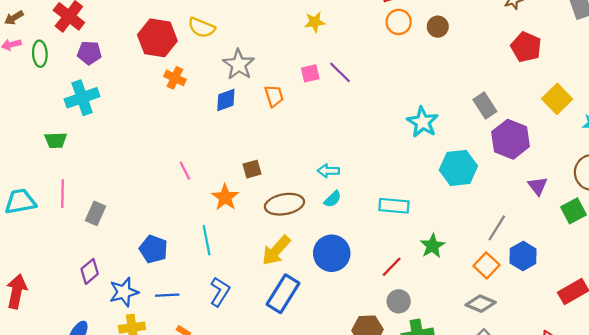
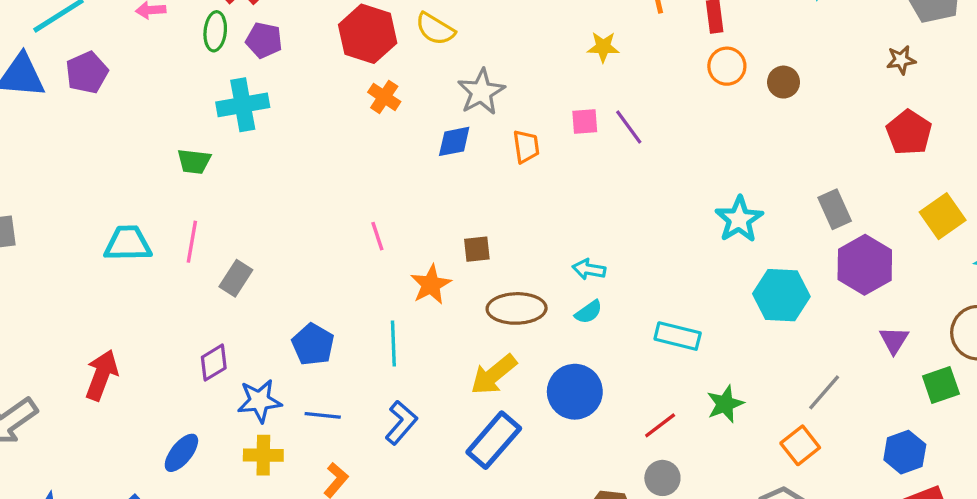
green ellipse: (40, 54) -> (215, 31), moved
blue hexagon: (523, 256) -> (905, 452), moved

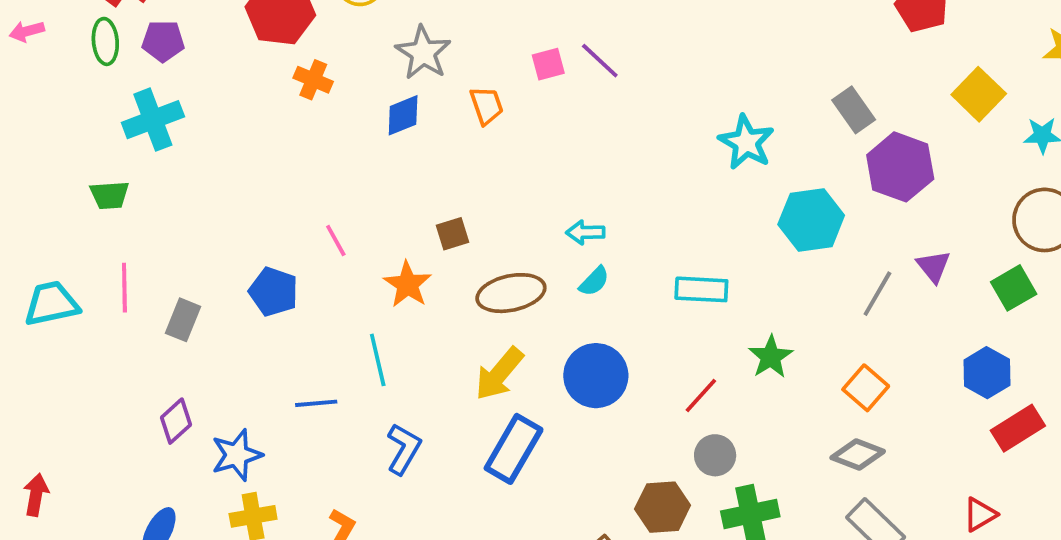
purple triangle: (894, 340) -> (933, 266), moved
blue pentagon: (313, 344) -> (274, 292), moved
red arrow: (102, 375) -> (36, 495), moved, size x0.7
gray line: (824, 392) -> (877, 294), moved
blue line: (323, 415) -> (316, 403), moved

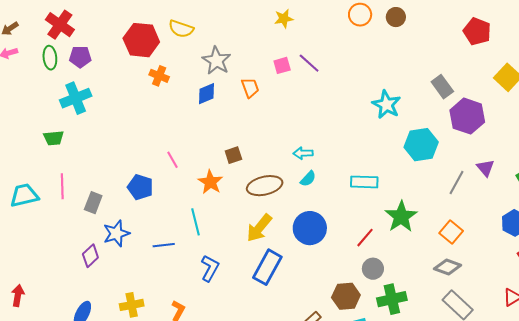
green star: (771, 357) -> (401, 217), size x1.4
blue star: (237, 455) -> (116, 233), moved

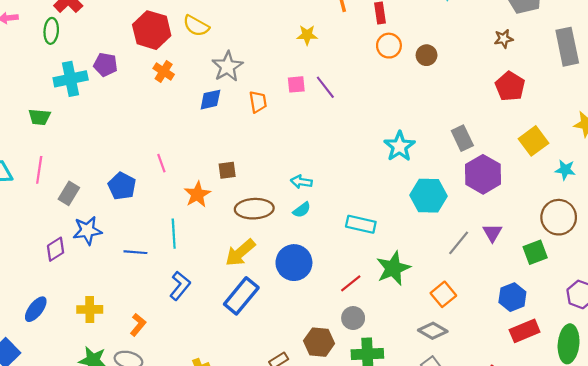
purple pentagon: (80, 57) -> (105, 65), moved

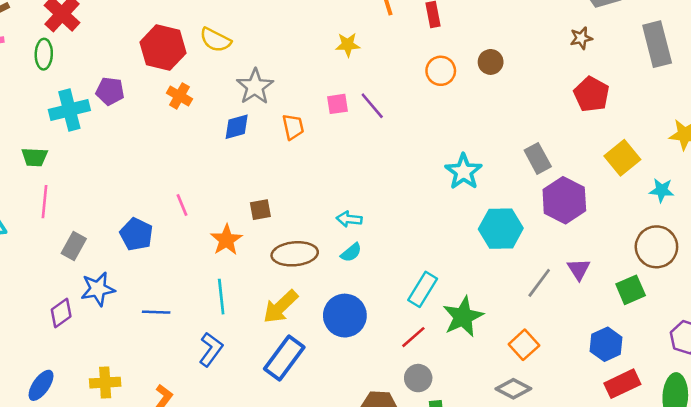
orange circle: (389, 46) -> (441, 71), moved
pink line: (39, 170) -> (45, 202), moved
cyan rectangle: (361, 224) -> (423, 289), moved, turned -68
cyan line: (174, 234) -> (221, 297), moved

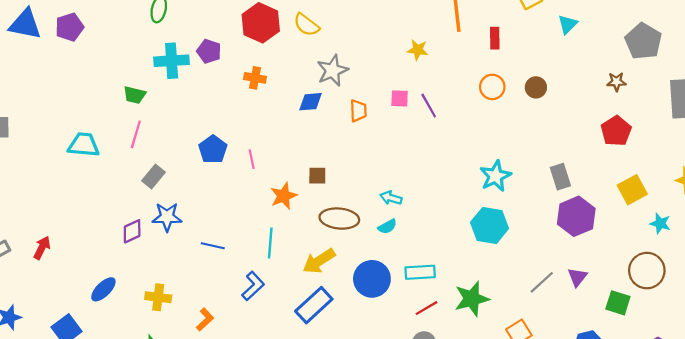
orange cross: (179, 96) -> (255, 78), moved, turned -30
cyan hexagon: (501, 229) -> (490, 225), moved
blue pentagon: (136, 234) -> (213, 149), moved
cyan rectangle: (423, 289) -> (420, 272), moved, turned 44
green square: (631, 290) -> (618, 303), turned 30

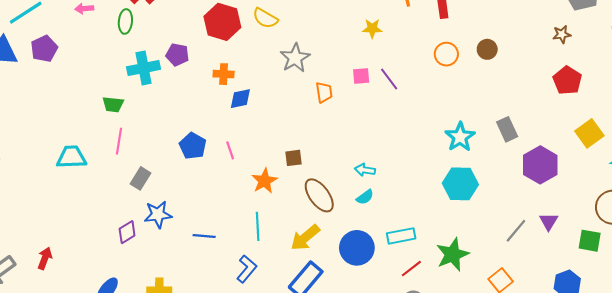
blue diamond: (310, 102) -> (240, 99), moved
gray rectangle: (560, 177) -> (507, 129), moved
brown ellipse: (339, 219) -> (319, 195), turned 56

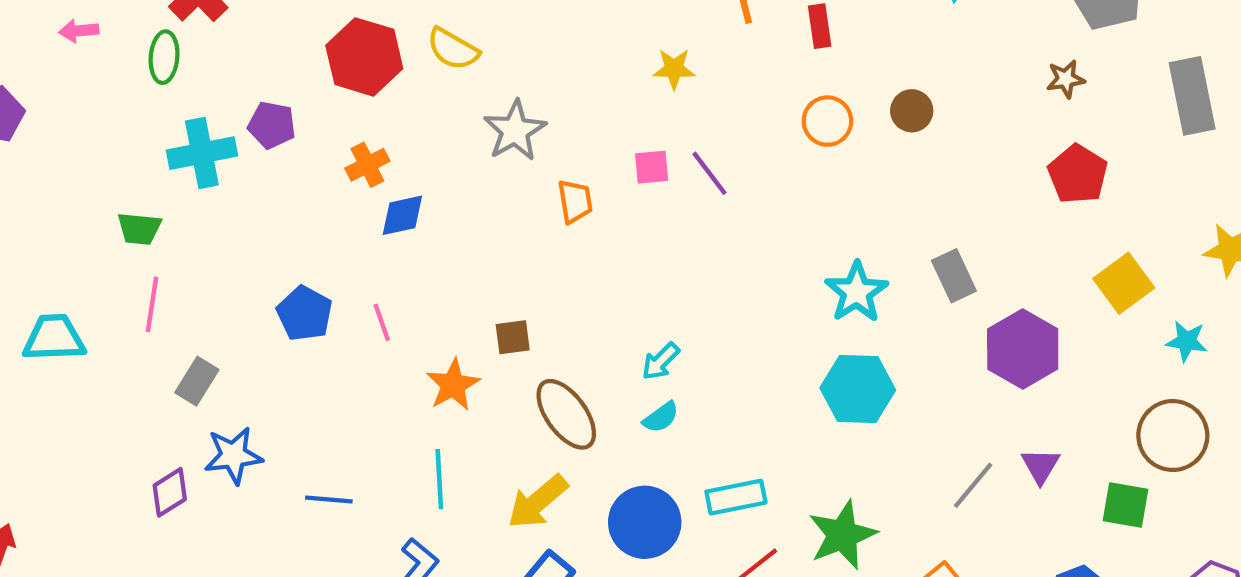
orange cross: (224, 74) -> (367, 165), turned -30
cyan arrow: (365, 170) -> (661, 361), turned -54

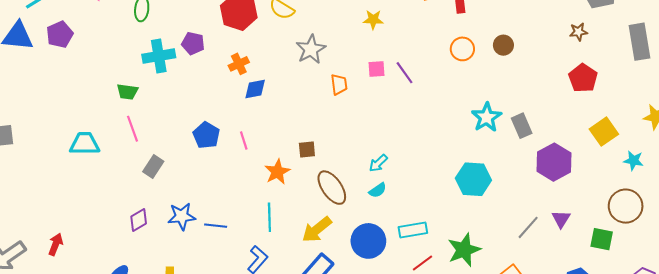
yellow star: (674, 69) -> (373, 20), moved
cyan star: (857, 292) -> (487, 117), moved
pink line: (152, 304) -> (133, 129), turned -30
blue star: (233, 456) -> (182, 216), moved

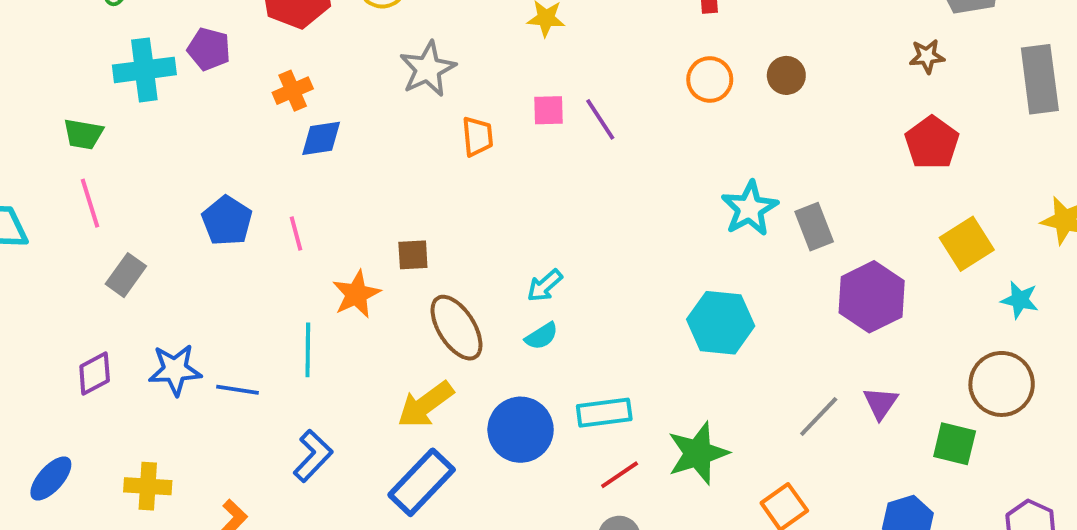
cyan line: (269, 217) -> (308, 350), moved

